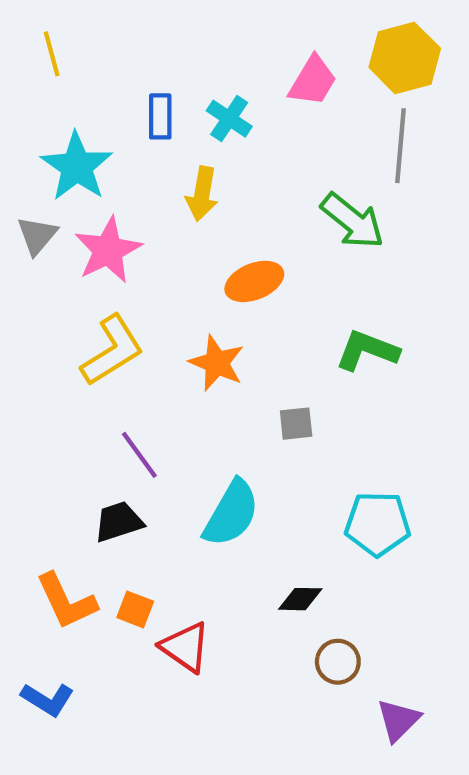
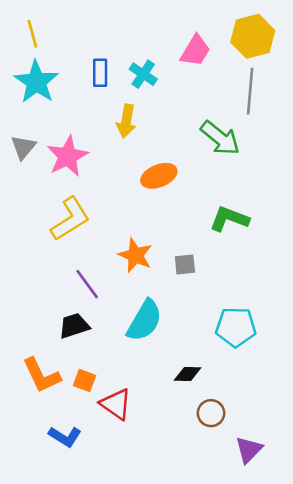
cyan star: (77, 167) -> (36, 82), moved
orange star: (217, 363) -> (135, 255), moved
blue L-shape: (47, 699) -> (65, 437), moved

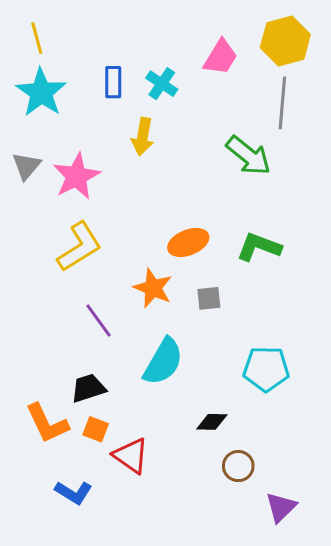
orange ellipse: (159, 176) -> (188, 242), moved
black trapezoid: (74, 326) -> (88, 388), moved

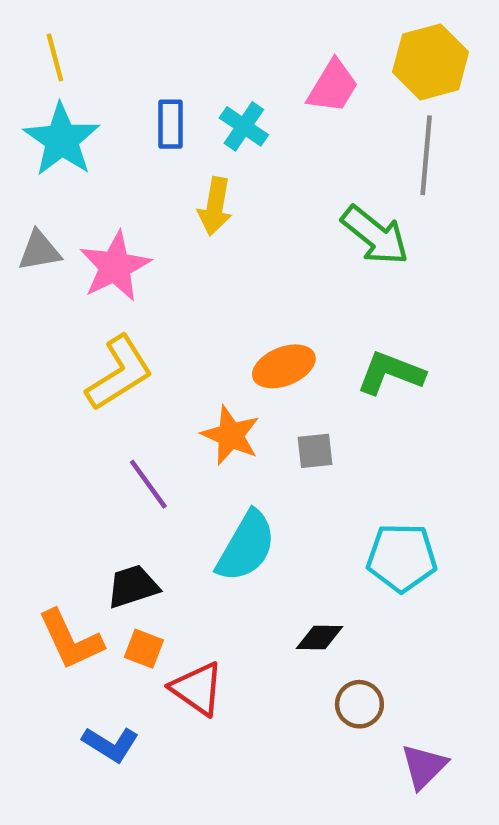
gray triangle: (26, 166) -> (39, 251), turned 40

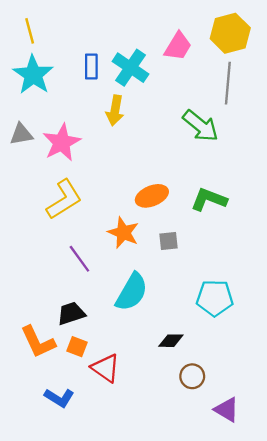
cyan cross: (244, 126) -> (130, 68), size x1.4
purple triangle: (424, 766) -> (227, 410), turned -44

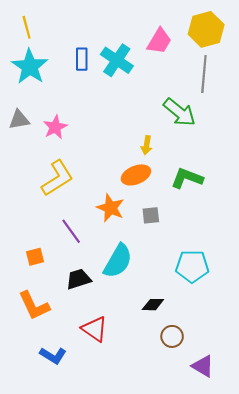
yellow arrow: (115, 110) -> (147, 145), moved, size x0.7
pink star: (62, 142) -> (55, 127), size x0.7
black trapezoid: (71, 313) -> (79, 279), moved
orange square: (77, 347) -> (35, 257), moved, turned -36

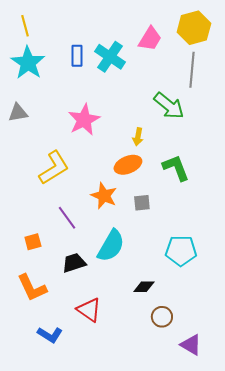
pink star: (55, 127) -> (84, 120), moved, size x1.4
green L-shape: (187, 178) -> (176, 168), turned 48

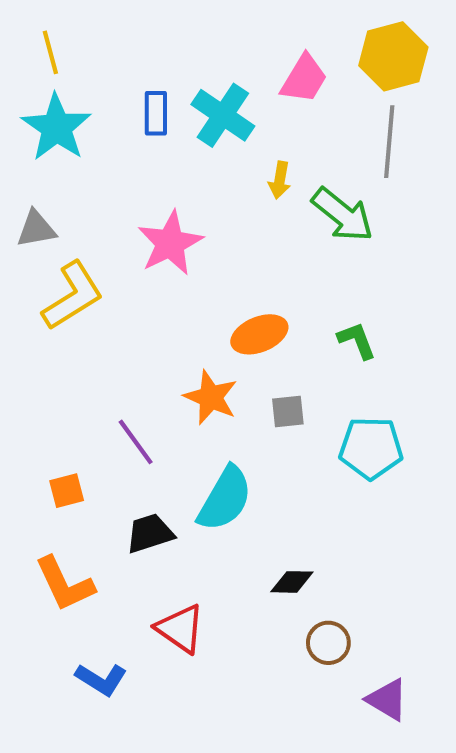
yellow arrow: (138, 137) -> (280, 180), moved
yellow L-shape: (54, 168) -> (73, 296), moved
green L-shape: (176, 168) -> (357, 340), size x0.7
cyan pentagon: (181, 251) -> (371, 448), moved

